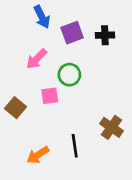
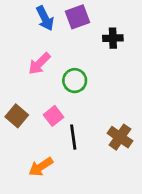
purple square: (72, 33) -> (78, 17), moved
pink square: (50, 96) -> (53, 116), moved, turned -30
black line: (75, 146) -> (73, 137), moved

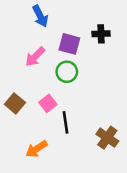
purple square: (78, 17) -> (69, 44), moved, turned 35
brown cross: (120, 137) -> (107, 138), moved

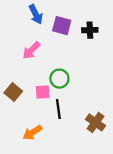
purple square: (69, 44) -> (62, 26), moved
green circle: (67, 72) -> (59, 79), moved
pink square: (48, 103) -> (43, 92), turned 35

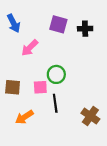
blue arrow: (36, 14) -> (14, 23), moved
brown square: (13, 92) -> (13, 87), turned -35
orange arrow: (32, 133) -> (24, 117), moved

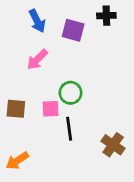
blue arrow: (14, 23) -> (37, 21), moved
black cross: (85, 29) -> (106, 16), moved
orange arrow: (24, 117) -> (17, 161), moved

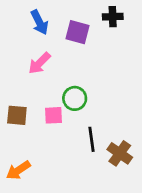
black line: (69, 129) -> (92, 139), moved

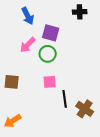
purple square: (77, 32) -> (51, 33), moved
green circle: (75, 98) -> (48, 54), moved
pink square: (54, 115) -> (50, 82), moved

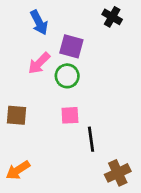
black cross: (80, 12) -> (112, 17), turned 32
brown cross: (85, 109) -> (118, 173), moved, turned 30

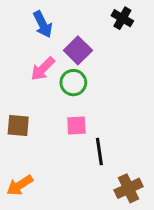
purple square: (71, 46) -> (78, 50), turned 30

